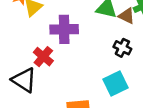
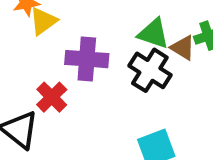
black cross: (122, 48) -> (150, 70), moved, size x1.5

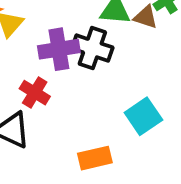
black cross: (150, 70) -> (92, 48), moved

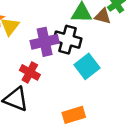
cyan square: (143, 116) -> (87, 66), moved

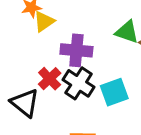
black cross: (68, 40) -> (79, 83), moved

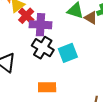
red cross: (50, 79) -> (26, 16), moved

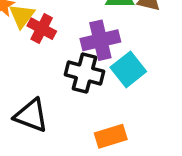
purple cross: (41, 25) -> (100, 40), moved

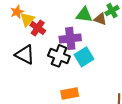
black triangle: (31, 116) -> (25, 55), moved

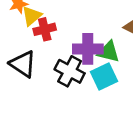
green triangle: (84, 15) -> (108, 52), moved
red cross: (38, 28) -> (45, 29), turned 35

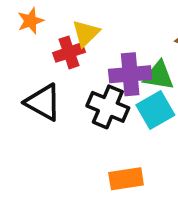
yellow triangle: (32, 16) -> (86, 33), moved

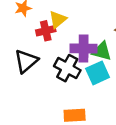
black triangle: (43, 102) -> (26, 61), turned 45

